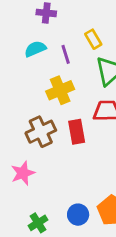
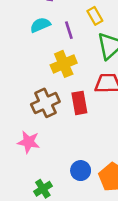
pink star: (23, 173) -> (29, 142), turned 30
blue circle: (78, 215) -> (81, 171), moved

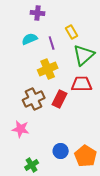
red rectangle: (79, 103) -> (60, 99), turned 36

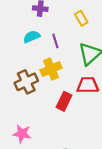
yellow rectangle: (72, 32) -> (81, 18), moved
brown cross: (34, 99) -> (26, 82), moved

